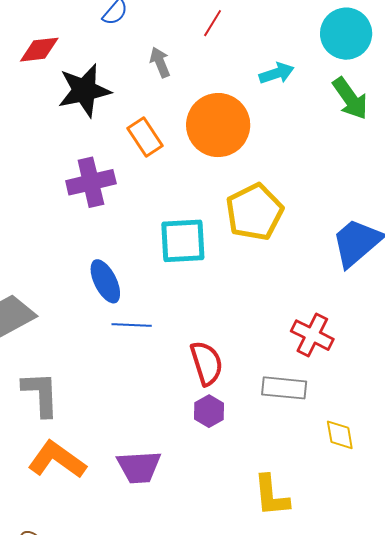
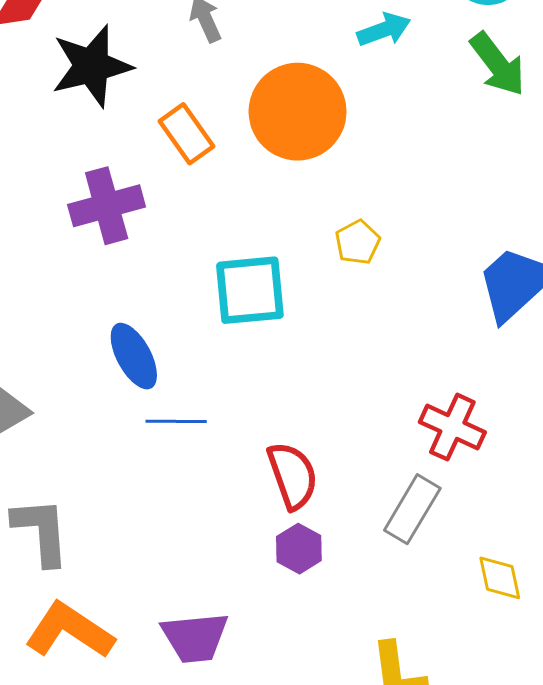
yellow pentagon: (254, 212) -> (358, 242), size x0.5
gray rectangle: (284, 388) -> (412, 509), turned -63

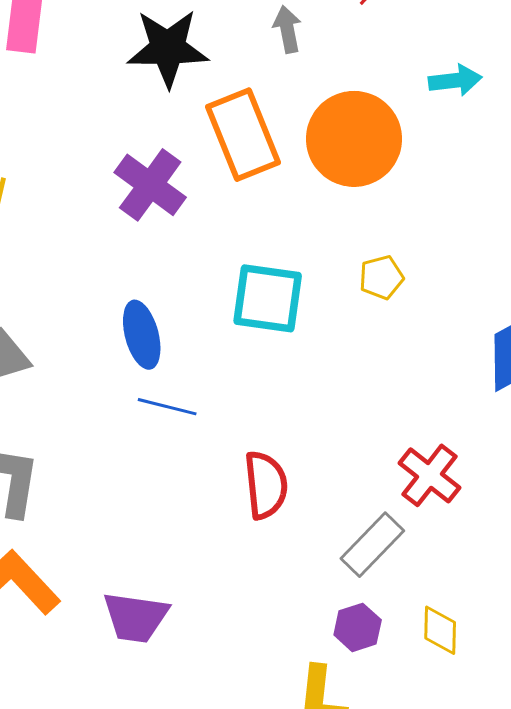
orange rectangle: (187, 134) -> (243, 135), size x1.5
purple cross: (107, 206) -> (150, 185), turned 38
purple hexagon: (299, 549) -> (358, 627), moved

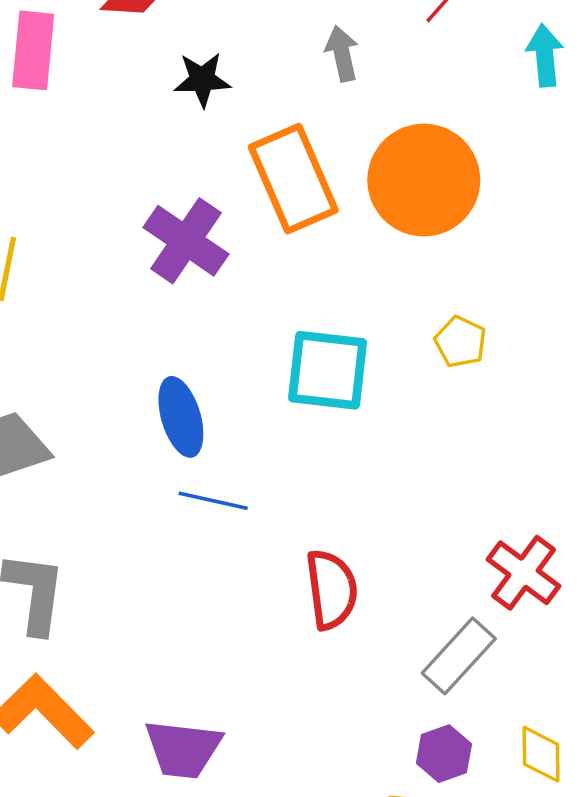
black star: (168, 48) -> (202, 80), size x0.6
cyan arrow: (455, 80) -> (545, 55), moved, turned -87
yellow pentagon: (381, 277) -> (460, 342), turned -30

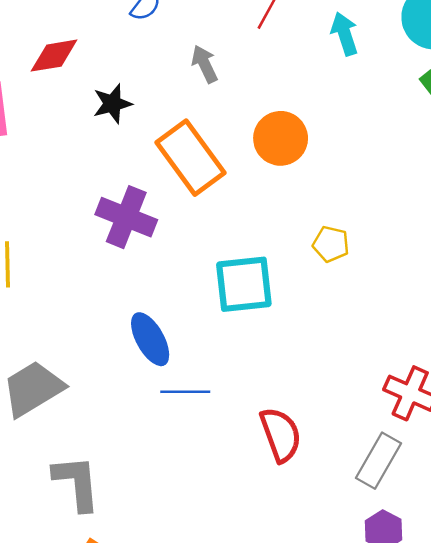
orange circle: (424, 180) -> (281, 138), size x0.7

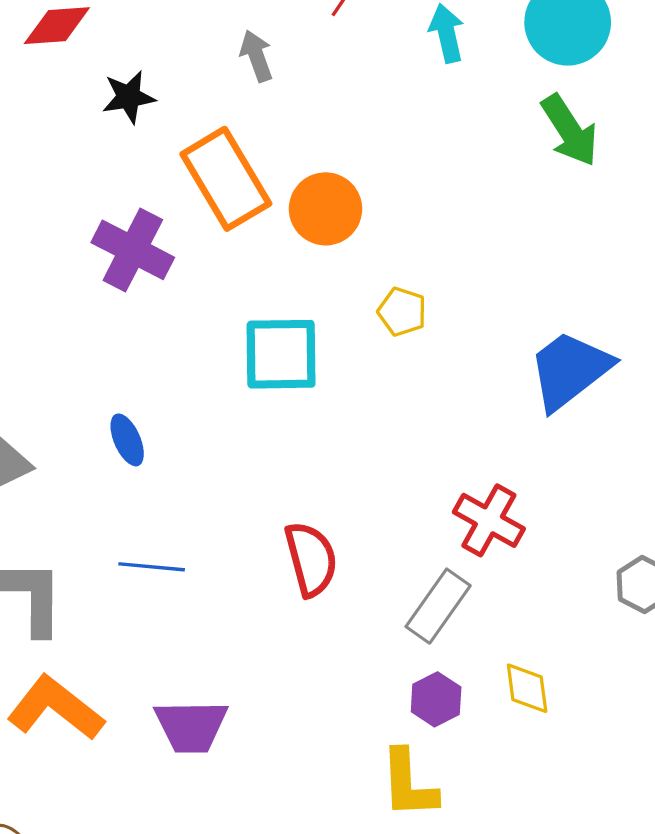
orange circle: (281, 138) -> (326, 209), moved
blue ellipse: (150, 339) -> (127, 440), moved, size x0.7
blue line: (185, 392) -> (152, 567), moved

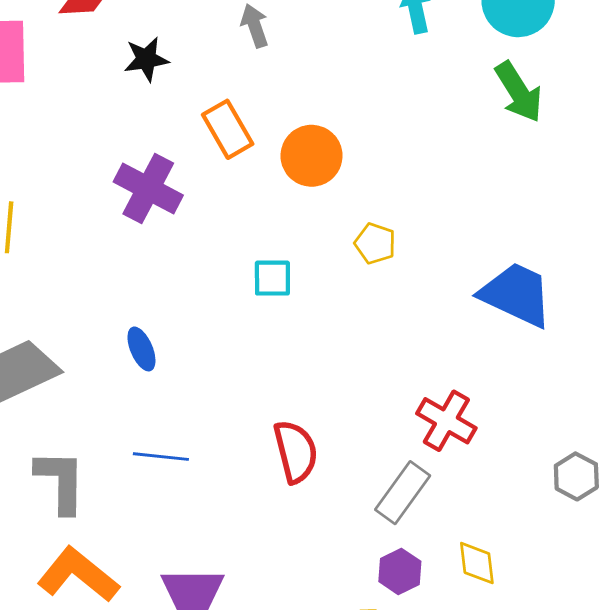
orange rectangle: (226, 179) -> (228, 129), size x0.7
cyan square: (281, 354) -> (272, 278), size x0.6
blue trapezoid: (570, 370) -> (516, 294), turned 62

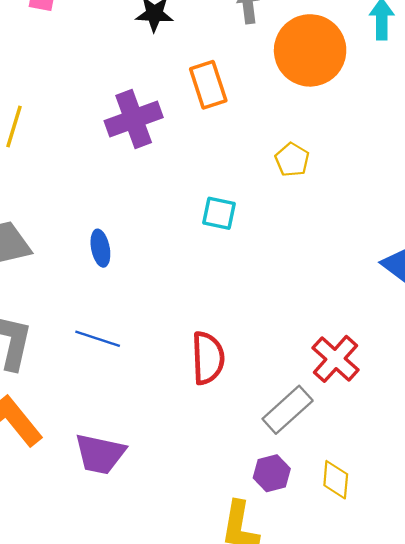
orange circle: (312, 156) -> (310, 50), moved, size x1.4
purple cross: (148, 188) -> (134, 119), turned 30
yellow pentagon: (375, 243) -> (292, 160), moved

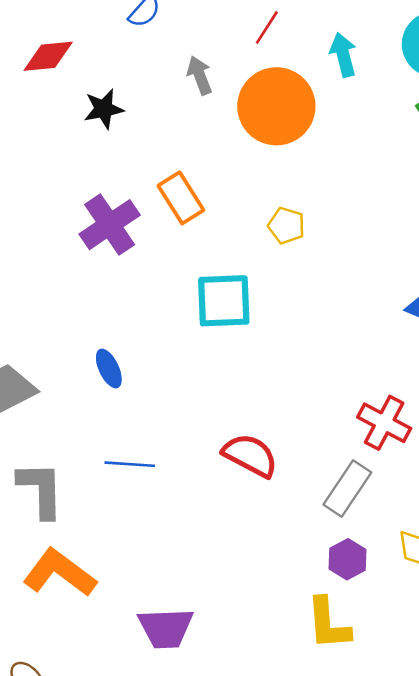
orange rectangle: (208, 85) -> (181, 198), moved
cyan square: (219, 213) -> (224, 301), size x1.6
red semicircle: (208, 358) -> (250, 455), turned -46
purple trapezoid: (100, 454) -> (166, 628), moved

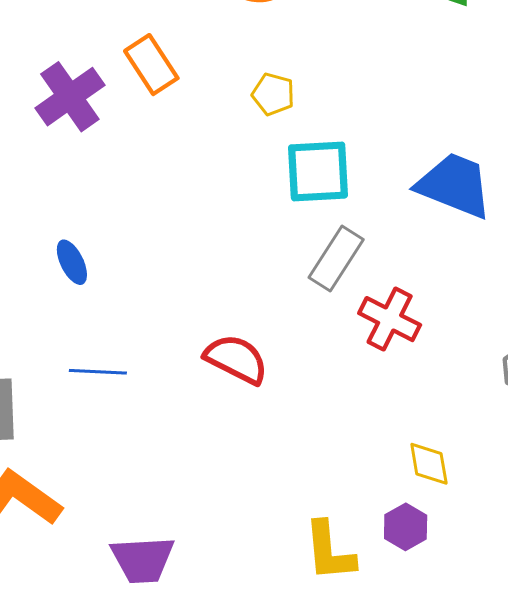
cyan square: (224, 301) -> (318, 171), moved
gray rectangle: (347, 489) -> (336, 259), moved
purple hexagon: (348, 559) -> (406, 527), moved

